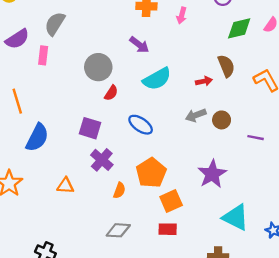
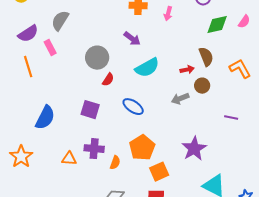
pink rectangle: (43, 55) -> (50, 48), turned -35
orange line: (17, 101) -> (28, 67), moved
brown circle: (222, 120) -> (202, 86), moved
purple cross: (102, 160) -> (94, 149), moved, turned -36

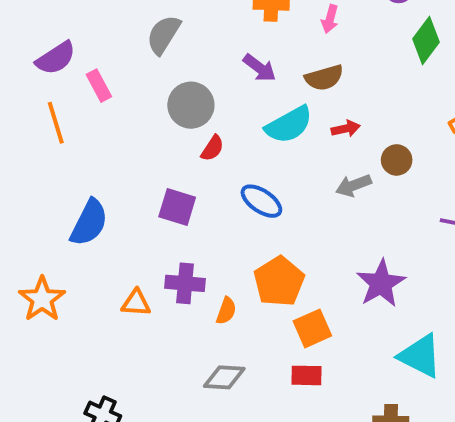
gray semicircle: (60, 21) -> (164, 35), moved
green diamond: (217, 25) -> (426, 40), turned -40
brown semicircle: (206, 57) -> (324, 78), moved, turned 96
red arrow: (187, 70) -> (346, 129), moved

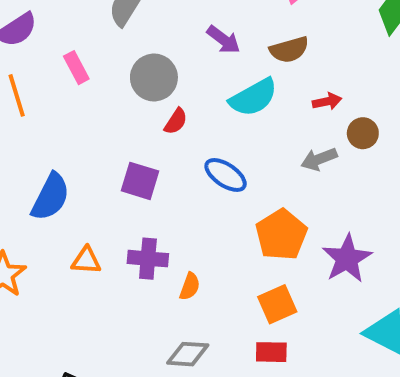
pink rectangle: (99, 86) -> (76, 68), moved
red arrow: (346, 129) -> (327, 101), moved
orange pentagon: (279, 281) -> (281, 235), moved
orange triangle: (136, 303) -> (86, 261), moved

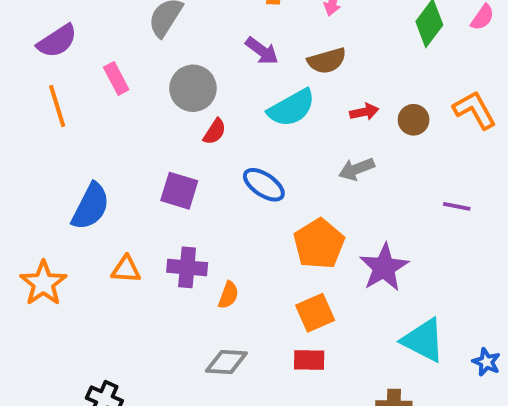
brown circle: (363, 133) -> (414, 120), moved

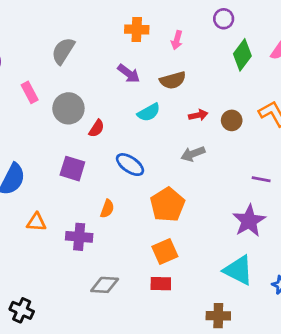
gray circle: (193, 88) -> (68, 108), moved
cyan semicircle: (291, 108) -> (149, 112), size x0.7
purple cross: (187, 267) -> (79, 237), moved
purple star: (384, 267) -> (249, 221), moved
orange semicircle: (228, 295) -> (107, 209), moved

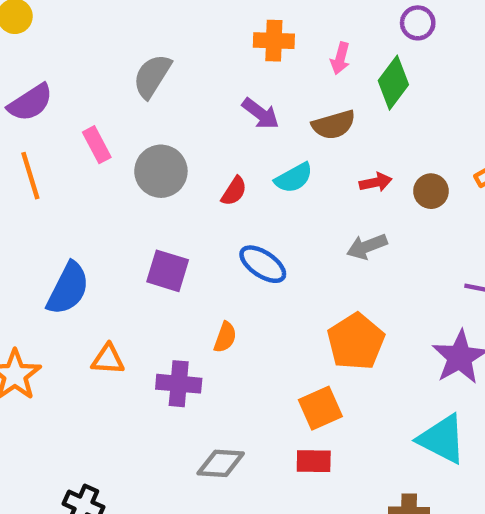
green diamond: (242, 55) -> (393, 83), moved
red semicircle: (97, 128) -> (234, 191), moved
orange pentagon: (167, 205) -> (356, 342), moved

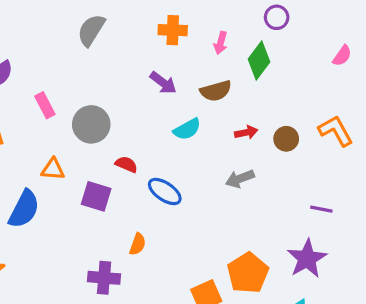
gray semicircle: (152, 76) -> (91, 30), moved
red semicircle: (234, 191) -> (126, 164), moved, turned -100
orange pentagon: (356, 342) -> (248, 273), moved
orange triangle: (108, 359) -> (53, 169), moved

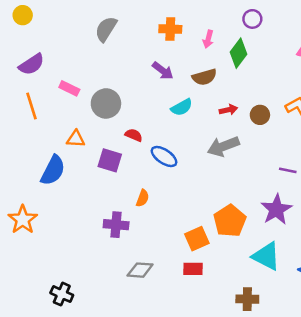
pink rectangle: (45, 105) -> (69, 88), turned -36
gray arrow: (240, 179) -> (223, 146), size x1.4

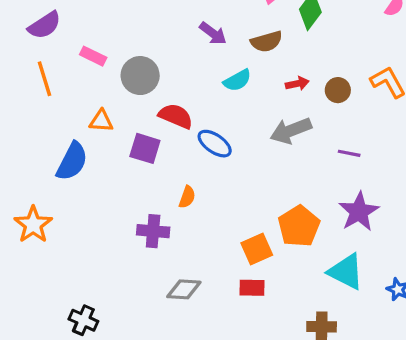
red semicircle: (134, 135) -> (176, 116), size x1.5
purple line: (288, 170) -> (349, 153), moved

